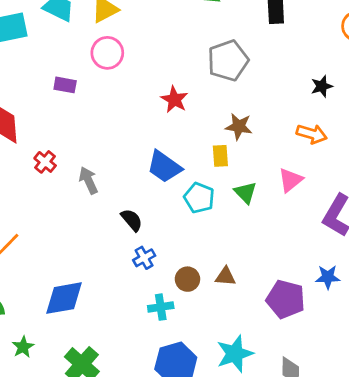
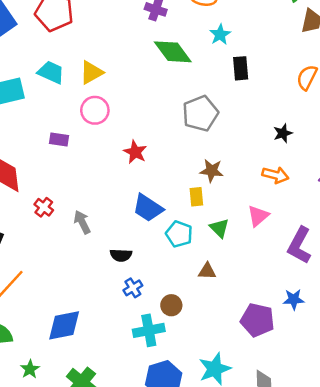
red star: (174, 100) -> (135, 152), moved
black semicircle: (132, 220) -> (121, 255), turned 135
brown triangle: (225, 277) -> (207, 271), moved
cyan cross: (161, 307) -> (149, 330), size x1.4

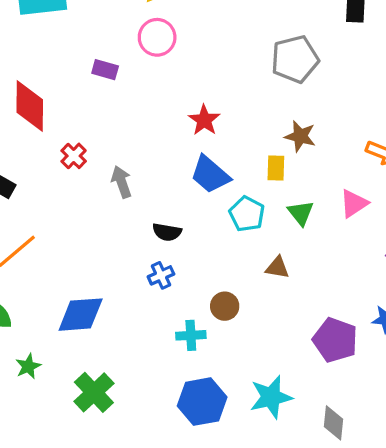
red star: (135, 152) -> (204, 120), moved
blue cross: (133, 288) -> (161, 275), moved
cyan cross: (149, 330) -> (191, 335), size x0.7

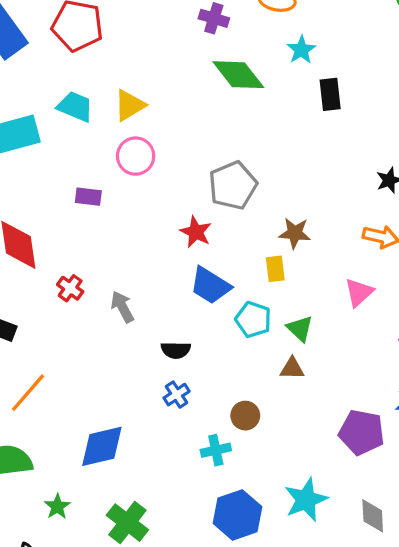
gray pentagon: (295, 59) -> (233, 185), moved
green triangle: (301, 213) -> (300, 329), moved

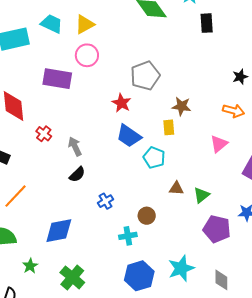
purple rectangle: (88, 197) -> (57, 79), size x1.8
green triangle: (300, 329) -> (201, 195), moved, turned 36
black semicircle: (176, 350) -> (77, 174), moved, turned -48

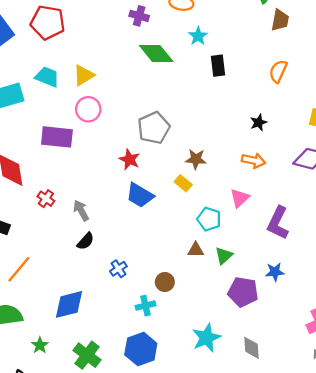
yellow rectangle: (169, 127) -> (183, 183), turned -42
cyan pentagon: (154, 158) -> (209, 219), moved
blue hexagon: (139, 276) -> (141, 349), moved

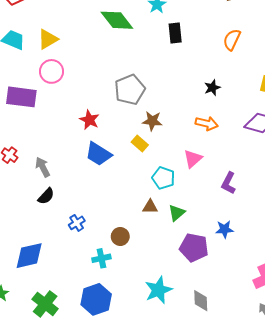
gray pentagon: (154, 128) -> (130, 90), moved
purple L-shape: (278, 223) -> (228, 183), size x0.7

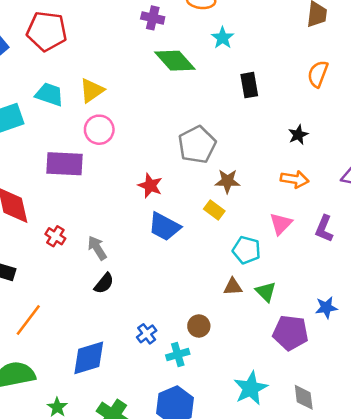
black rectangle: (175, 33) -> (249, 85), moved
purple L-shape: (228, 183) -> (324, 229), moved
green triangle: (177, 213) -> (266, 292), turned -30
blue cross: (77, 223) -> (147, 334), moved

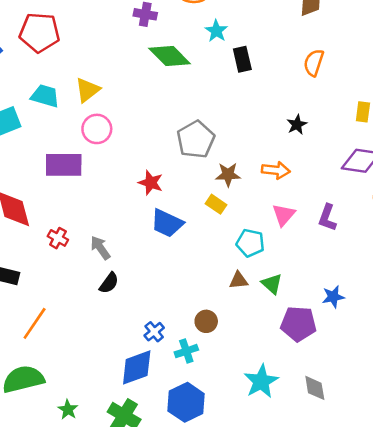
black rectangle: (249, 85) -> (242, 59), moved
orange arrow: (295, 179) -> (276, 170), moved
blue diamond: (89, 358) -> (137, 367), moved

